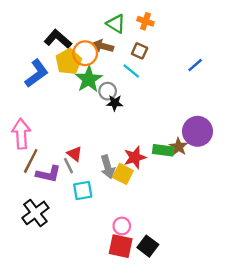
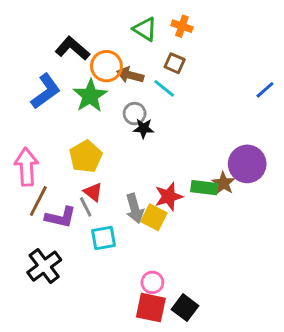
brown arrow: (103, 46) -> (130, 75), moved
yellow pentagon: (69, 62) -> (86, 157), moved
blue line: (195, 65) -> (265, 90), moved
green star: (89, 79) -> (90, 96), moved

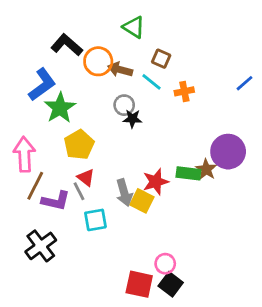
orange cross: (182, 26) -> (184, 91), moved, turned -30
green star: (90, 96) -> (60, 108), moved
pink circle: (152, 282) -> (165, 264), moved

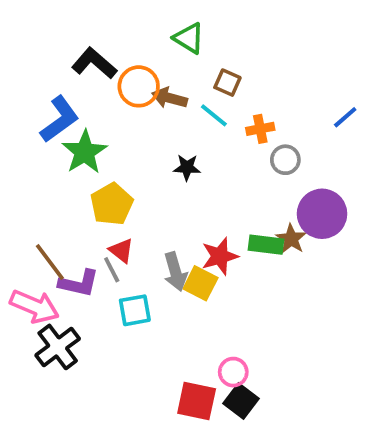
gray circle: (124, 105) -> (285, 160), moved
pink arrow: (24, 154) -> (34, 306), moved, turned 116
brown line: (35, 186) -> (50, 262), turned -64

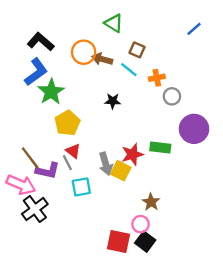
black L-shape: (94, 63) -> (41, 42), moved
blue line: (345, 117) -> (194, 29), moved
brown star: (291, 239) -> (151, 202), moved

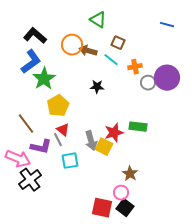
blue line: (194, 29) -> (167, 25), turned 56
purple circle: (194, 129) -> (167, 78), moved
brown line: (30, 158) -> (26, 124), moved

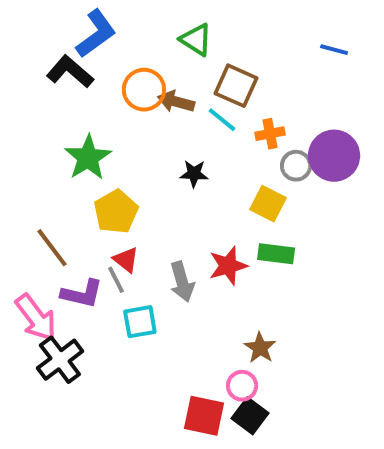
brown square: (118, 43) -> (236, 86), size x1.5
blue L-shape: (31, 62) -> (96, 34), moved
yellow square: (104, 147) -> (268, 204), moved
pink arrow: (18, 159) -> (36, 318), turned 30

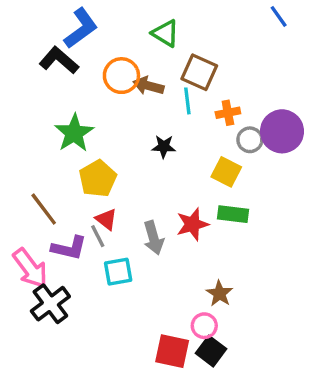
blue line: (334, 50) -> (279, 16), moved, turned 40
cyan line: (222, 120) -> (187, 101), turned 44

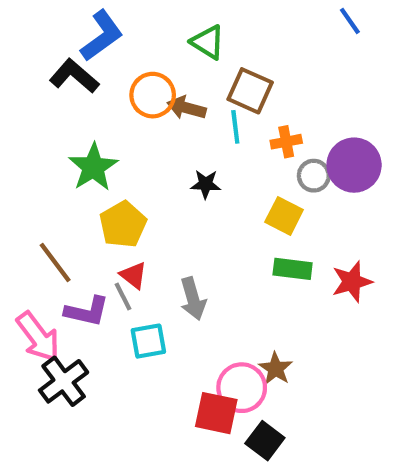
red star: (192, 224) -> (352, 282), moved
pink circle: (204, 326) -> (242, 388), moved, size x1.5
red square: (172, 351) -> (216, 413), moved

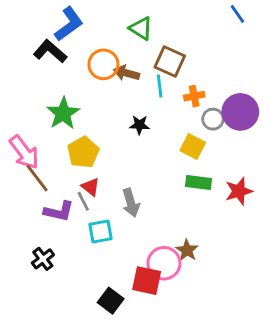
pink arrow: (38, 337) -> (24, 152), moved
black cross: (64, 381) -> (43, 259), size x0.7
black square: (265, 441) -> (111, 301), moved

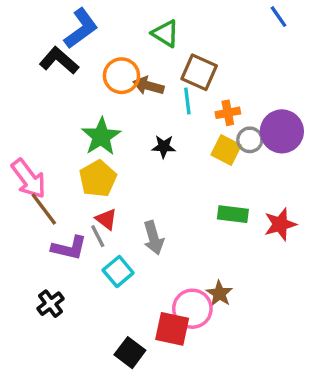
green star: (63, 113) -> (101, 136), moved
yellow square: (193, 146) -> (226, 150), moved
cyan square: (101, 232) -> (118, 272), turned -30

